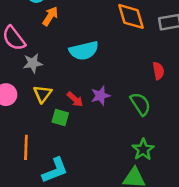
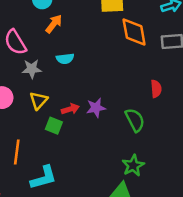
cyan semicircle: (84, 51) -> (65, 59), moved, size x0.6
red arrow: (75, 99) -> (70, 109), turned -66

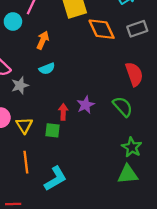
orange arrow: (54, 24) -> (43, 40), moved
red semicircle: (156, 89) -> (134, 74), size x1.5
yellow triangle: (38, 100) -> (24, 125), moved
red arrow: (70, 109) -> (63, 112), turned -56

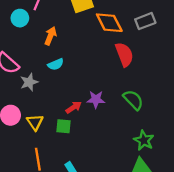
red semicircle: (134, 74) -> (124, 54), moved
purple star: (86, 105) -> (96, 99), turned 30
red arrow: (63, 112) -> (74, 107), turned 56

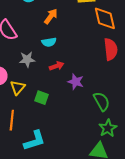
gray star: (29, 82) -> (27, 59), moved
green semicircle: (133, 100) -> (102, 101), moved
red arrow: (74, 107) -> (57, 66), moved

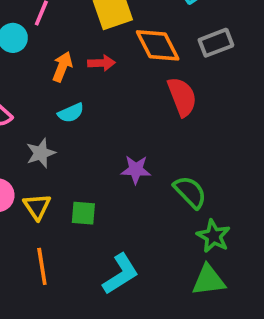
red arrow: (57, 66) -> (102, 63), moved, turned 32
cyan L-shape: (34, 141) -> (121, 274), moved

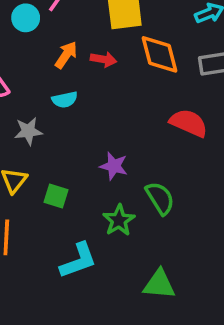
red semicircle: (182, 97) -> (189, 123), moved, turned -57
green star: (213, 236) -> (119, 220), moved

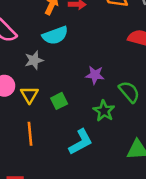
cyan semicircle: (65, 100) -> (55, 35), size x1.5
green square: (56, 196) -> (59, 101), turned -35

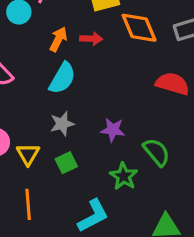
cyan semicircle: (55, 35) -> (62, 78), turned -40
gray star: (34, 60) -> (62, 124), moved

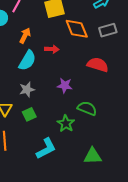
red arrow: (91, 39) -> (52, 49), moved
purple star: (113, 130) -> (65, 85), moved
green semicircle: (157, 152) -> (87, 108), turned -30

